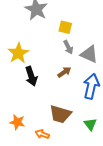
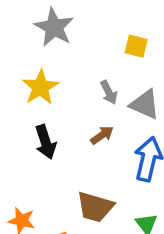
yellow square: (65, 27) -> (136, 46), moved
yellow star: (18, 53) -> (40, 87), moved

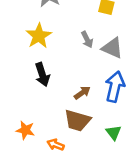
brown arrow: (102, 135) -> (82, 93), moved

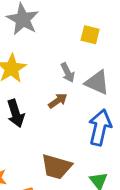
brown arrow: (82, 93) -> (58, 101), moved

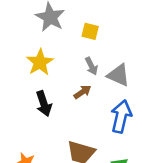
yellow square: (90, 35) -> (90, 31), moved

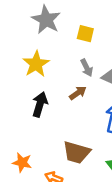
black arrow: (44, 104) -> (40, 104), turned -145

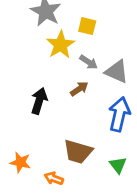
yellow star: (36, 64) -> (61, 45), moved
gray arrow: (87, 68) -> (89, 62), turned -30

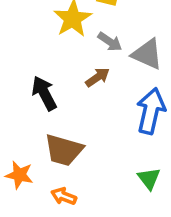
black arrow: (39, 101) -> (44, 93), turned -45
brown trapezoid: (78, 152) -> (64, 150), moved

